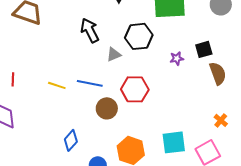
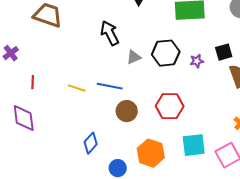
black hexagon: (139, 36) -> (166, 53), moved
red hexagon: (135, 89) -> (170, 106), moved

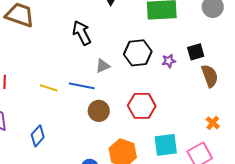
gray triangle: (134, 57) -> (103, 66), moved
blue diamond: (91, 143) -> (38, 136), moved

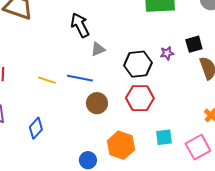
black hexagon: (138, 53) -> (138, 64), moved
gray triangle: (103, 66) -> (98, 49), moved
cyan square: (166, 145) -> (164, 137), size x0.7

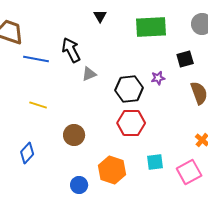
black square: (194, 44) -> (185, 59), moved
blue line: (80, 78) -> (36, 59), moved
brown circle: (97, 103) -> (74, 135), moved

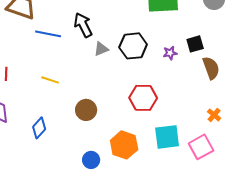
black square: (185, 59) -> (195, 44), moved
black hexagon: (129, 89) -> (133, 46), moved
cyan square: (155, 162) -> (167, 137), size x1.5

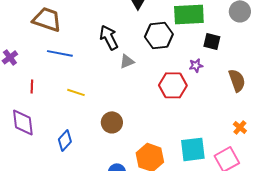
blue line: (48, 34) -> (60, 53), moved
black square: (195, 44) -> (212, 41), moved, turned 30
black hexagon: (133, 46) -> (159, 35), moved
red hexagon: (143, 98) -> (173, 85), moved

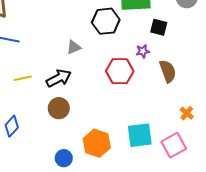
black arrow: (109, 37) -> (59, 78), moved, turned 90
brown semicircle: (237, 80) -> (168, 71), moved
yellow line: (76, 92) -> (23, 78), turned -30

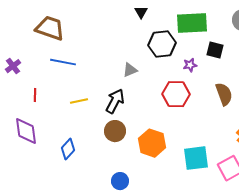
purple star: (143, 51) -> (190, 65), moved
black arrow: (59, 78) -> (115, 101), turned -35
orange hexagon: (97, 143) -> (152, 143), moved

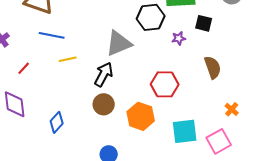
gray triangle: (130, 70) -> (119, 43), size x1.8
red hexagon: (176, 94) -> (165, 84), moved
red line: (35, 95) -> (24, 68), turned 40
yellow line: (79, 101) -> (68, 59), moved

